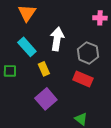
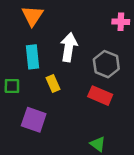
cyan rectangle: (27, 47) -> (32, 57), turned 36
purple square: (46, 99) -> (34, 120), moved, turned -30

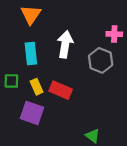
pink cross: (121, 22) -> (114, 34), moved
yellow rectangle: (53, 83) -> (37, 87), moved
red rectangle: (100, 96) -> (61, 90), moved

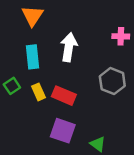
gray hexagon: (101, 60) -> (112, 81), moved
green square: (11, 81) -> (12, 86), turned -35
purple square: (32, 113) -> (63, 131), moved

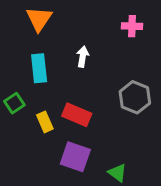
pink cross: (121, 36) -> (132, 26), moved
white arrow: (69, 47) -> (83, 57), size x0.6
yellow rectangle: (39, 92) -> (45, 122), moved

